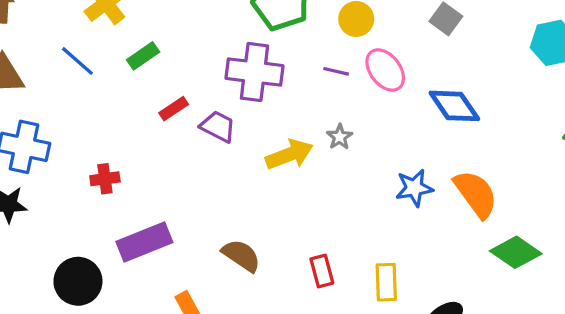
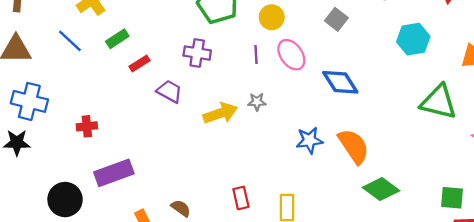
purple line: (336, 71) -> (256, 55), turned 72
purple cross: (254, 72) -> (197, 53), size x0.7
red rectangle: (174, 109) -> (139, 63), moved
gray star: (340, 137) -> (257, 102), turned 30
brown semicircle: (241, 255) -> (181, 208), moved, size x0.7

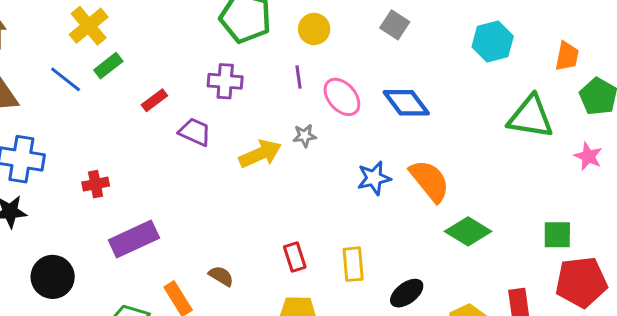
green rectangle: (117, 39) -> (108, 66), moved
pink ellipse: (291, 55) -> (342, 97), moved
black circle: (65, 200) -> (53, 277), moved

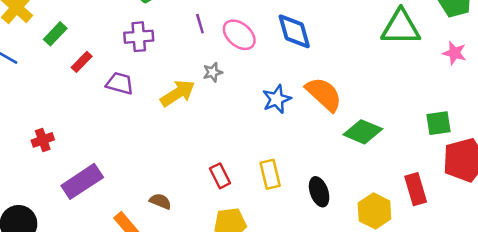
green rectangle: (108, 66) -> (55, 34), moved
blue diamond: (406, 103) -> (294, 31), turned 30
black ellipse: (407, 293) -> (319, 192), turned -64

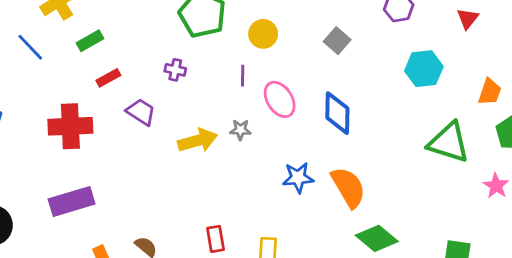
purple cross: (139, 37) -> (175, 70), size x0.7
red cross: (43, 140) -> (70, 126), moved, size x1.8

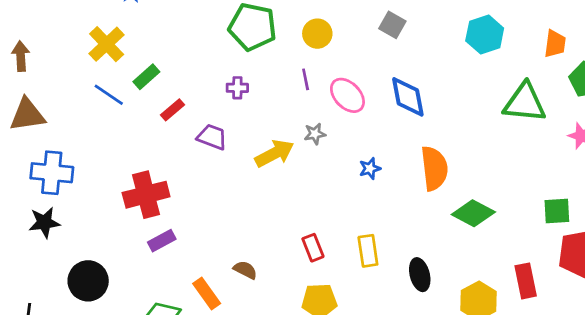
blue line: (30, 47) -> (109, 95), moved
red cross: (70, 126) -> (146, 195), moved
blue star: (298, 178) -> (370, 168), moved, size x0.7
orange semicircle: (348, 187) -> (434, 168), turned 36
purple rectangle: (72, 201) -> (162, 241), size x0.6

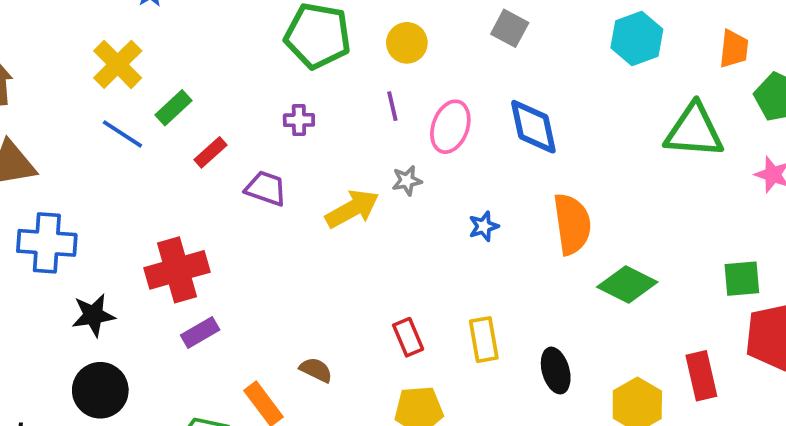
pink ellipse: (347, 95) -> (450, 127), turned 66
black star: (44, 222) -> (93, 315), moved

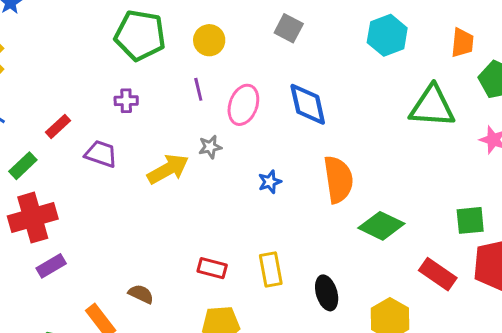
green rectangle: (174, 108) -> (23, 166), moved
red rectangle: (408, 337) -> (212, 268), turned -52
red rectangle: (701, 376) -> (438, 274), moved, turned -42

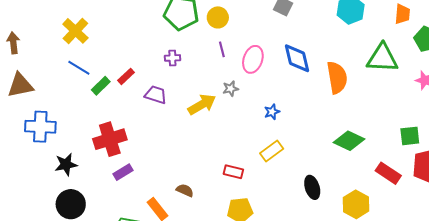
yellow circle: (209, 40) -> (218, 17), moved
green rectangle: (23, 166) -> (101, 86), moved
orange semicircle: (338, 179) -> (337, 78), moved
yellow rectangle: (271, 269) -> (272, 151), moved, turned 65

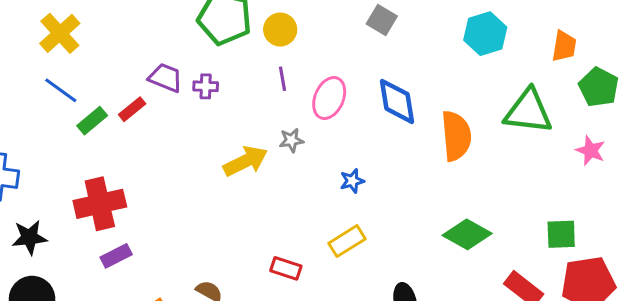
purple trapezoid: (156, 95) -> (165, 78), moved

